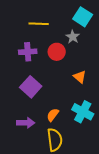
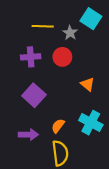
gray star: (73, 37) -> (70, 33), moved

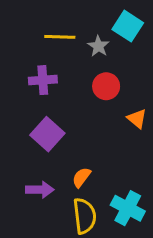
red circle: (62, 57) -> (106, 86), moved
orange triangle: (88, 84) -> (137, 119), moved
cyan cross: (91, 123) -> (128, 208), moved

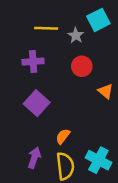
cyan square: (128, 26) -> (98, 20), turned 30
purple arrow: (40, 190) -> (34, 158), moved, turned -72

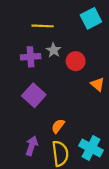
gray star: (76, 35) -> (54, 50), moved

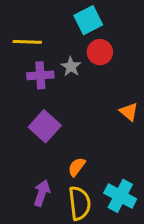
cyan square: (91, 18) -> (88, 20), moved
yellow line: (43, 26) -> (27, 42), moved
red circle: (76, 61) -> (100, 52), moved

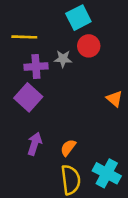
gray star: (71, 67) -> (63, 59), turned -30
purple square: (45, 126) -> (28, 97), moved
purple arrow: (42, 193) -> (35, 144), moved

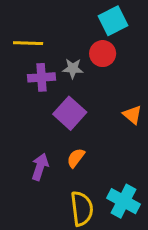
cyan square: (78, 18) -> (113, 21), moved
purple square: (28, 97) -> (70, 113), moved
orange semicircle: (68, 148) -> (76, 158), moved

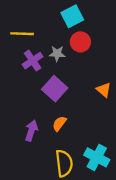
cyan square: (113, 21) -> (72, 16), moved
purple cross: (41, 77) -> (33, 61), turned -30

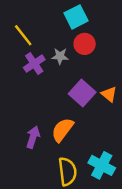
yellow line: (22, 34) -> (23, 35), turned 50
purple square: (55, 89) -> (82, 93), moved
orange semicircle: (59, 124) -> (62, 130), size x1.5

